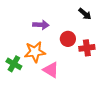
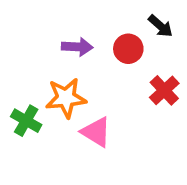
red circle: (68, 39) -> (128, 49), moved
red cross: (87, 48) -> (164, 90), turned -35

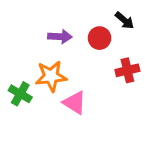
red cross: (164, 90) -> (127, 70), turned 30

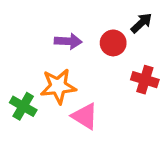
black arrow: (124, 20) -> (141, 23), turned -84
red cross: (127, 70) -> (145, 80), turned 30

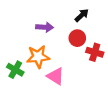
black arrow: (141, 23) -> (82, 15), moved
red circle: (113, 43) -> (77, 38), moved

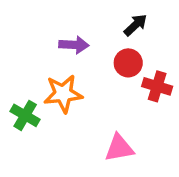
pink triangle: (56, 76) -> (119, 148), moved, turned -42

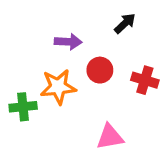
red circle: (128, 63) -> (100, 70), moved
green cross: (25, 115) -> (23, 107), turned -36

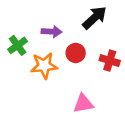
black arrow: (125, 23) -> (95, 18), size x1.5
green cross: (23, 107) -> (18, 45), moved, turned -30

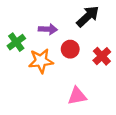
red cross: (110, 61) -> (102, 56), turned 30

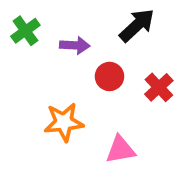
green cross: (16, 42) -> (25, 31), moved
orange star: (41, 61) -> (64, 122), moved

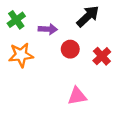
orange star: (64, 122) -> (21, 55), moved

